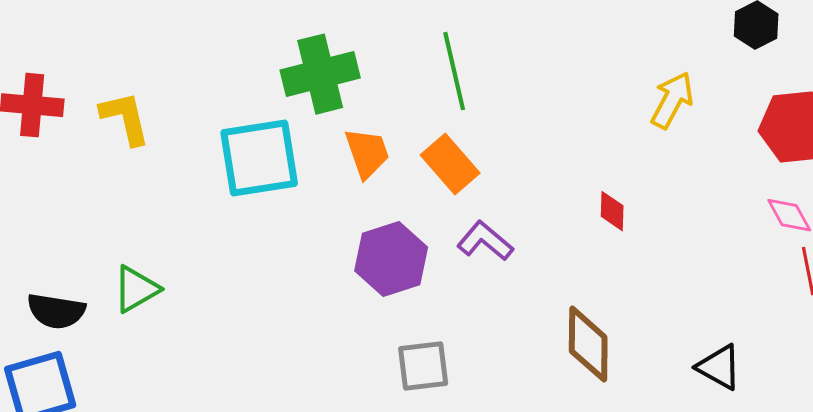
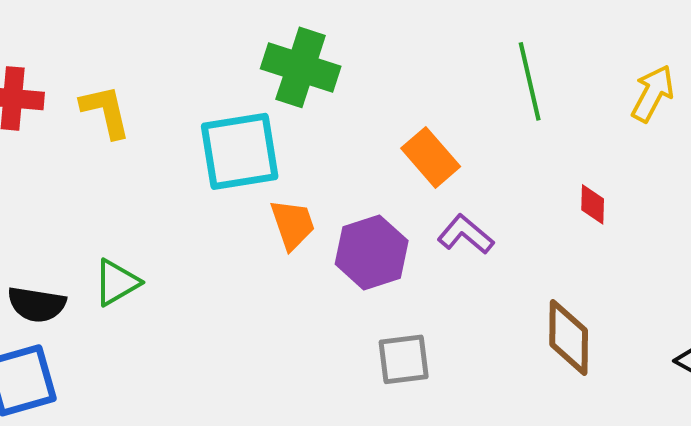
green line: (454, 71) -> (530, 81), moved
green cross: (320, 74) -> (301, 67), turned 32
orange trapezoid: (367, 153) -> (293, 224), moved

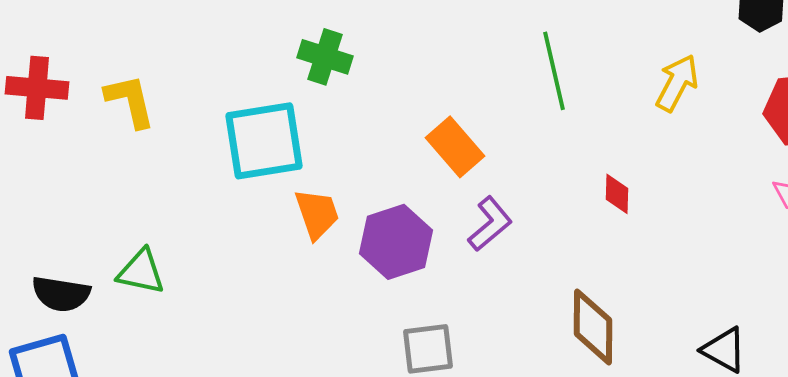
green cross: (301, 67) -> (325, 57), size x0.7
purple L-shape: (466, 234) -> (490, 224), turned 100
green triangle: (117, 282) -> (141, 272), turned 42

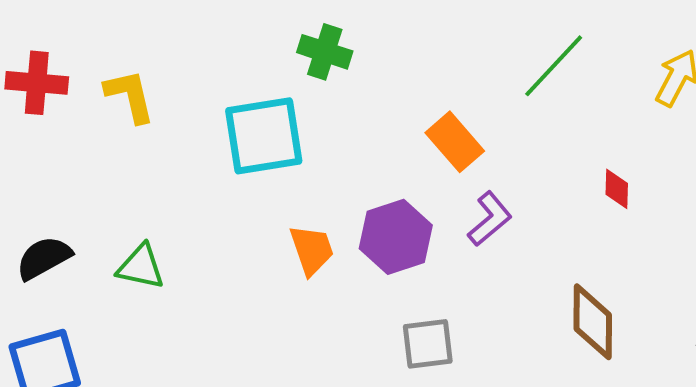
green line: (554, 71) -> (554, 66), turned 56
orange trapezoid: (317, 214) -> (312, 250), moved
black semicircle: (61, 294) -> (44, 258), moved, turned 142

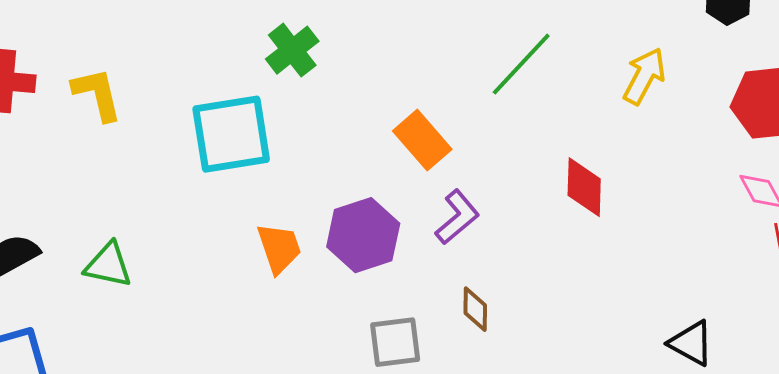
green cross: (325, 52) -> (292, 50), turned 34
red diamond: (617, 189) -> (584, 187), size x1.5
brown diamond: (593, 322) -> (475, 309), moved, size x0.6

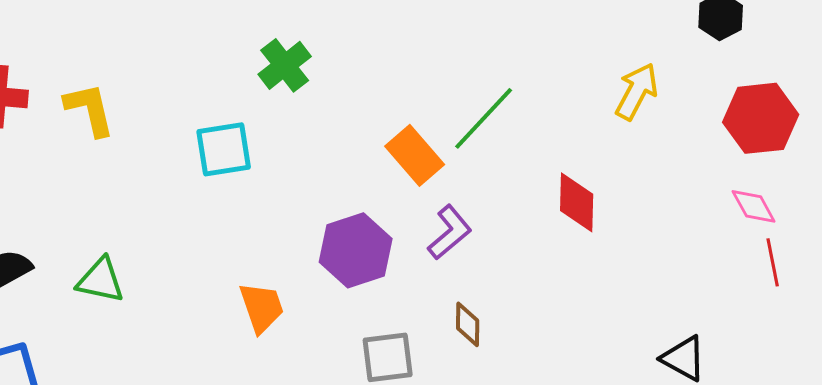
green line: (521, 64) -> (484, 118), moved
cyan square: (231, 134) -> (224, 149), size x0.7
orange trapezoid: (279, 248) -> (262, 307), moved

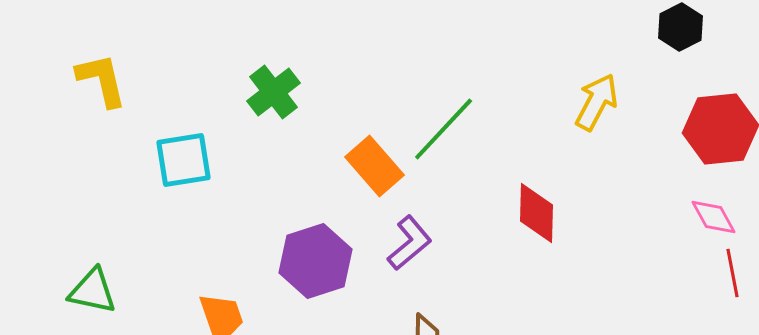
green cross: (285, 65) -> (274, 92), moved
yellow L-shape: (90, 109) -> (102, 80), moved
green triangle: (101, 280) -> (93, 291), moved

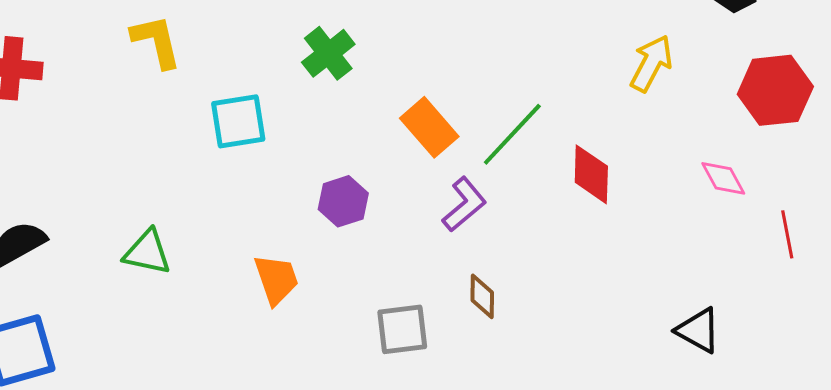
green line: (444, 129) -> (512, 134), moved
pink diamond: (714, 217) -> (723, 178), moved
purple hexagon: (316, 261) -> (343, 201), moved, size x0.7

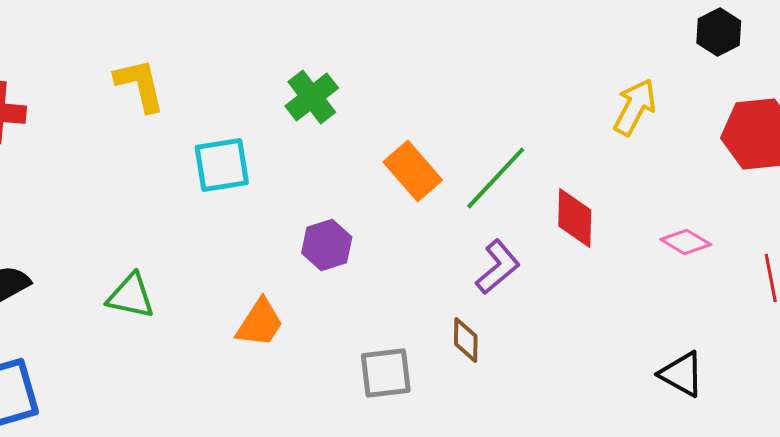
pink diamond: (723, 178) -> (686, 242), moved, turned -30
purple L-shape: (464, 204) -> (498, 267), moved
orange trapezoid: (276, 279) -> (260, 323), turned 52

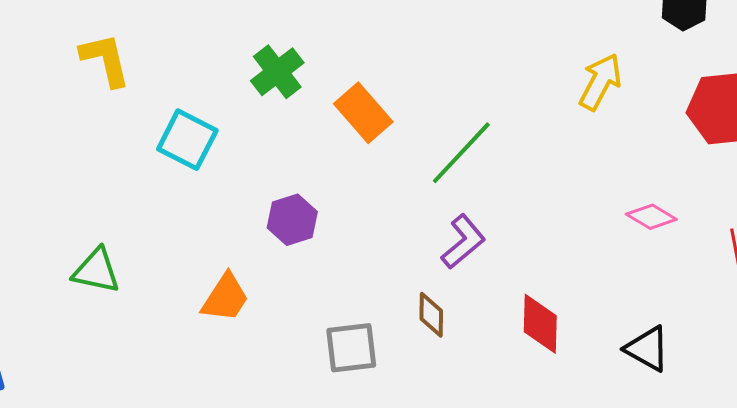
cyan square: (222, 165) -> (187, 140), turned 36
orange rectangle: (413, 171) -> (363, 113), moved
red diamond: (575, 218) -> (540, 324), moved

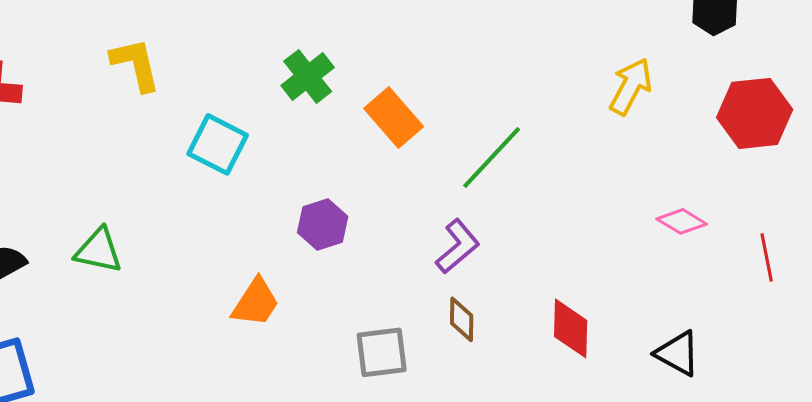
purple L-shape: (463, 242) -> (458, 246), moved
green triangle: (96, 271) -> (99, 250), moved

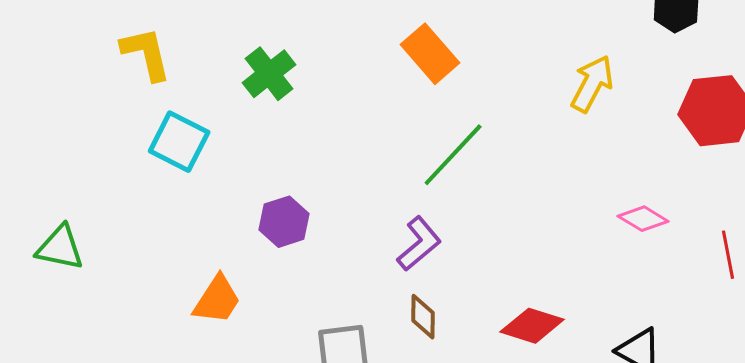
yellow L-shape: (136, 64) -> (146, 54), moved
orange rectangle: (394, 117) -> (430, 54), moved
red diamond: (571, 328) -> (532, 326), turned -74

